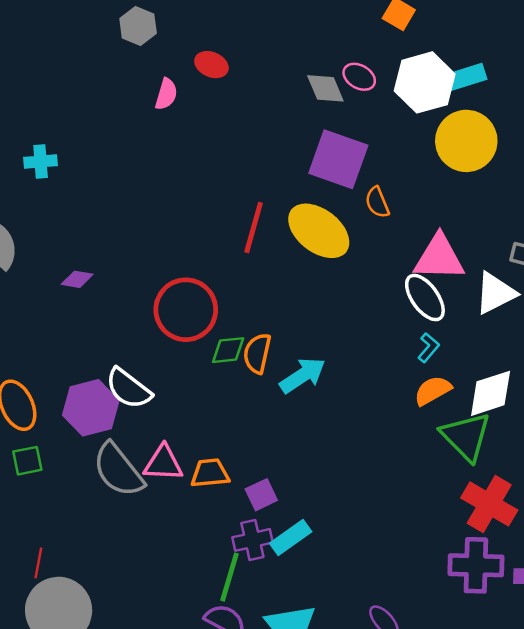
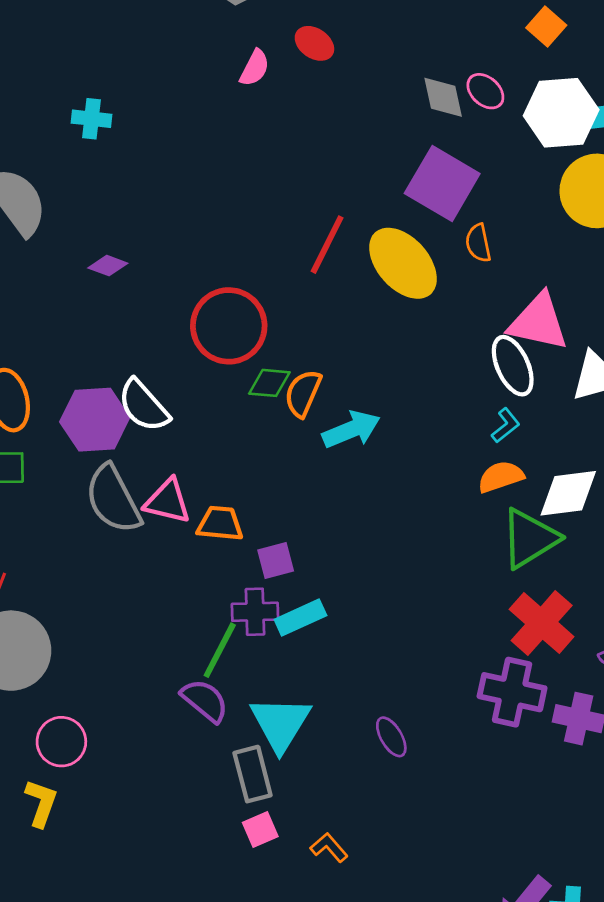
green triangle: (466, 437) -> (529, 538), turned 32

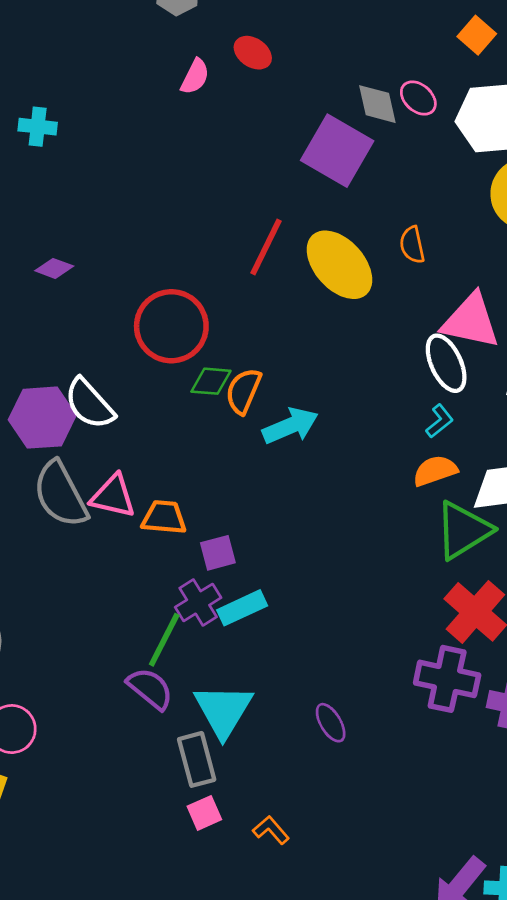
purple square: (442, 183) -> (337, 151), moved
purple cross: (255, 612) -> (198, 602), turned -30

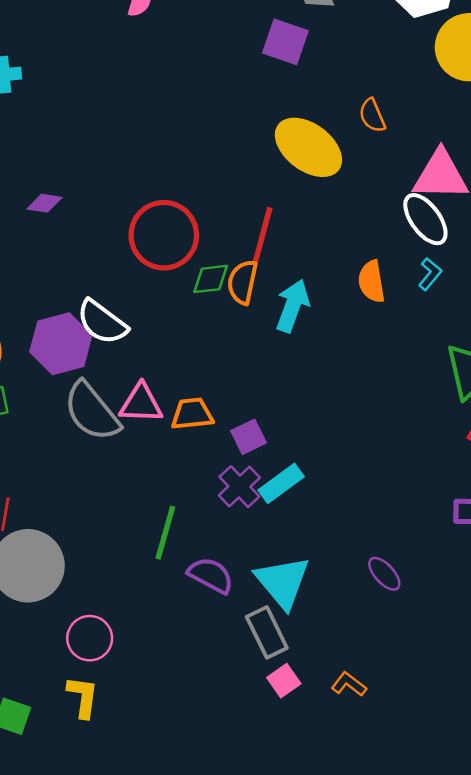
purple square: (337, 151) -> (285, 42), size x0.7
red line: (266, 247) -> (263, 235), moved
cyan arrow: (290, 426) -> (292, 306), turned -36
orange semicircle: (435, 471) -> (372, 281), moved, turned -69
green line: (164, 640) -> (165, 533), moved

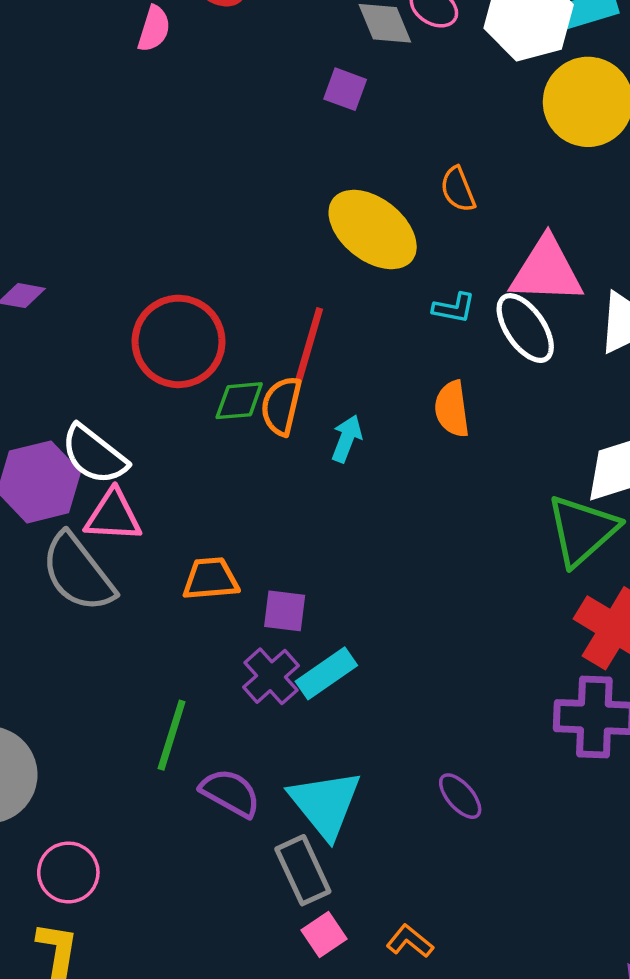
purple square: (285, 42) -> (345, 89), size x0.7
cyan L-shape: (430, 274) -> (454, 308), moved, turned 60
cyan arrow: (292, 306) -> (347, 439), size x0.7
pink triangle: (141, 404) -> (113, 516), moved
purple square: (249, 437) -> (285, 611), turned 32

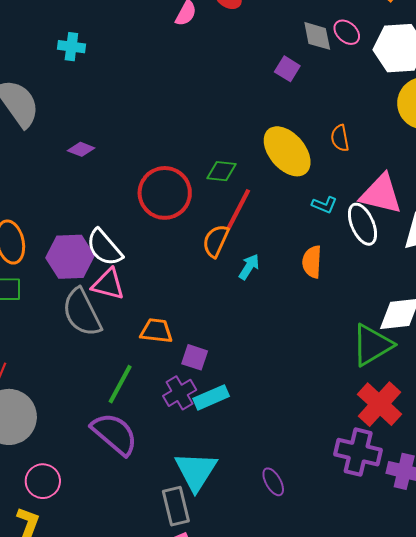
green diamond: (239, 401) -> (222, 171), moved
green line: (172, 735) -> (120, 384), moved
purple semicircle: (230, 793) -> (115, 434), moved, size x1.4

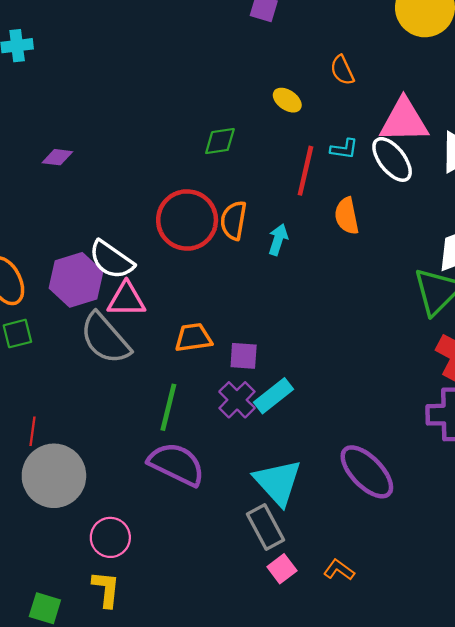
yellow ellipse: (287, 151) -> (287, 100), size x0.5
red circle: (165, 193) -> (187, 220), moved
red line: (238, 209) -> (305, 171), moved
purple ellipse: (273, 482) -> (367, 472), size x1.8

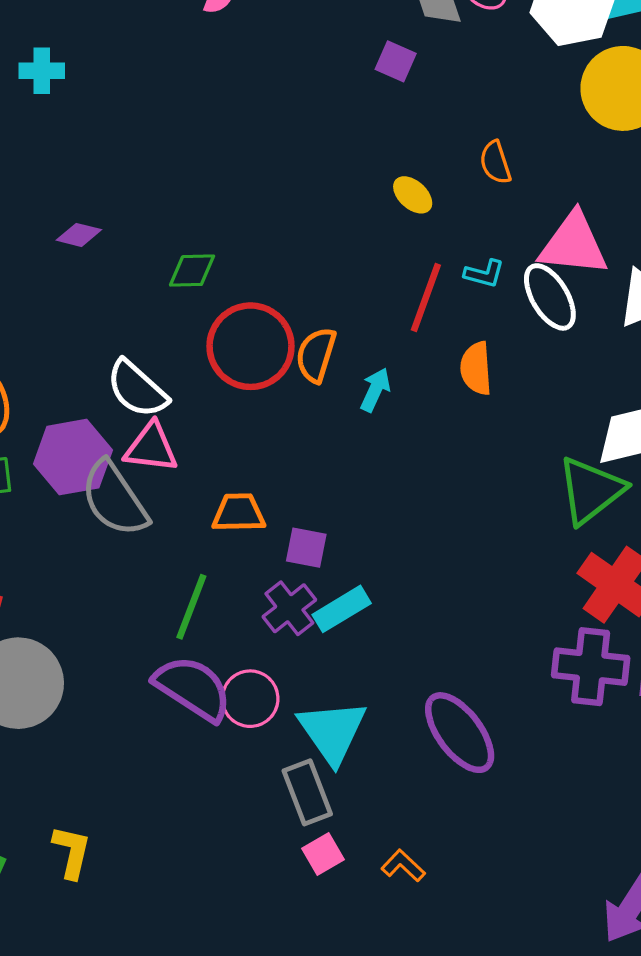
green diamond: (220, 141) -> (192, 271), moved
purple hexagon: (76, 280) -> (73, 457), moved
pink circle: (110, 537) -> (250, 699), moved

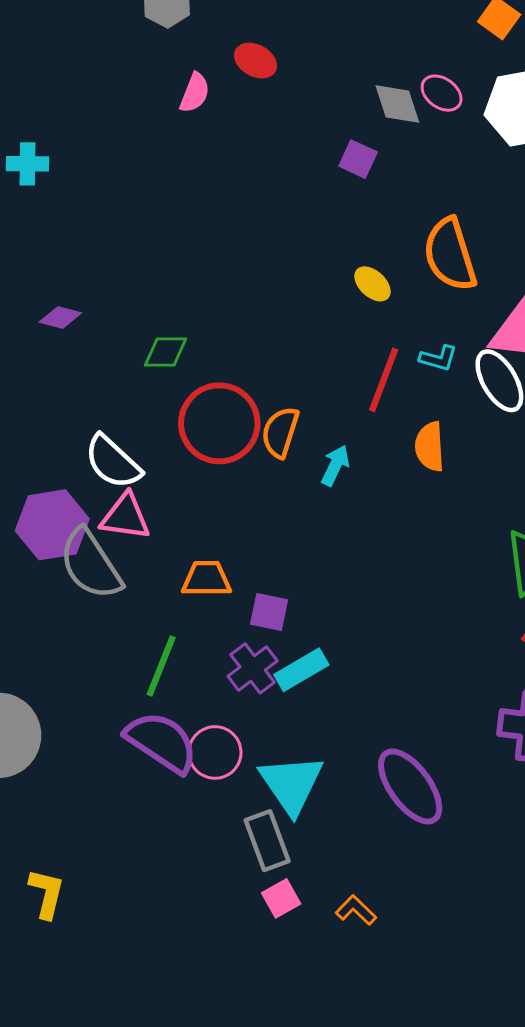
orange semicircle: (495, 162) -> (450, 255), size x1.8

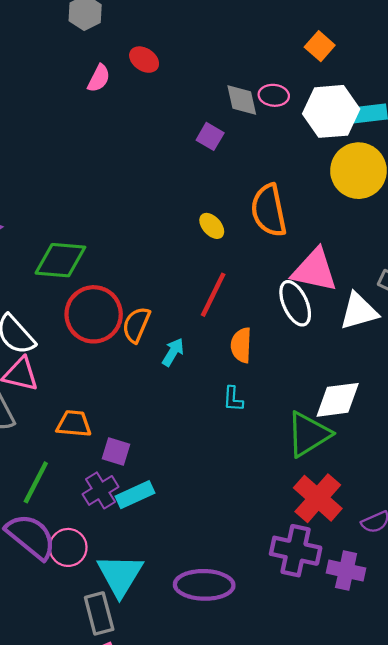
pink ellipse: (442, 93) -> (274, 95), turned -36
green diamond: (166, 352) -> (60, 260), size x1.6
cyan L-shape: (438, 358) -> (233, 399), moved, turned 72
purple ellipse: (410, 786) -> (204, 585), turned -58

